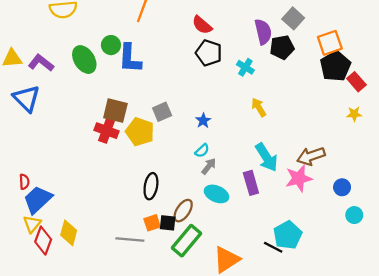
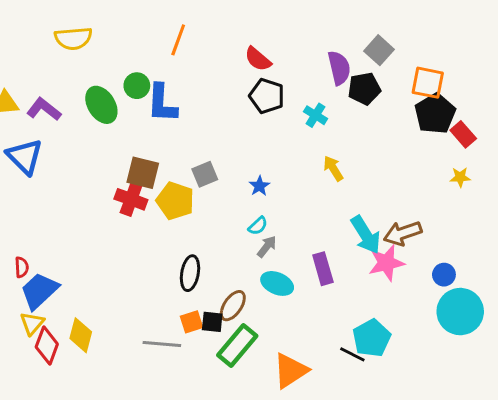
orange square: (330, 43) -> (428, 83), turned 30
cyan arrow: (266, 157) -> (366, 235), moved
cyan circle: (354, 215) -> (460, 312), size x2.0

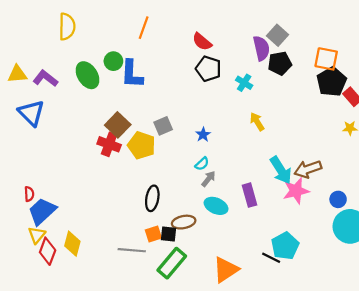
yellow semicircle: (73, 38) -> (67, 27), turned -84
gray square: (379, 50) -> (278, 35), moved
brown square: (143, 173) -> (118, 125), turned 30
brown ellipse: (233, 306) -> (184, 222), turned 45
green rectangle: (237, 345) -> (172, 263), moved

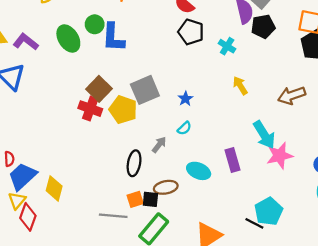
gray square: (163, 126) -> (145, 90), size x1.5
brown arrow: (308, 169) -> (292, 95), moved
gray arrow: (208, 179) -> (159, 145), moved
yellow diamond: (72, 244) -> (54, 188), moved

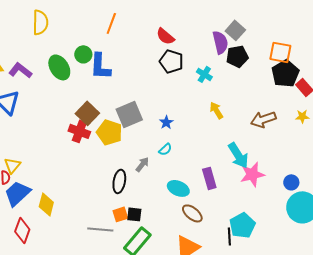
brown ellipse: (166, 187) -> (192, 213), moved, turned 50
yellow triangle: (17, 200) -> (12, 165), moved
black line: (254, 223) -> (229, 236), turned 60

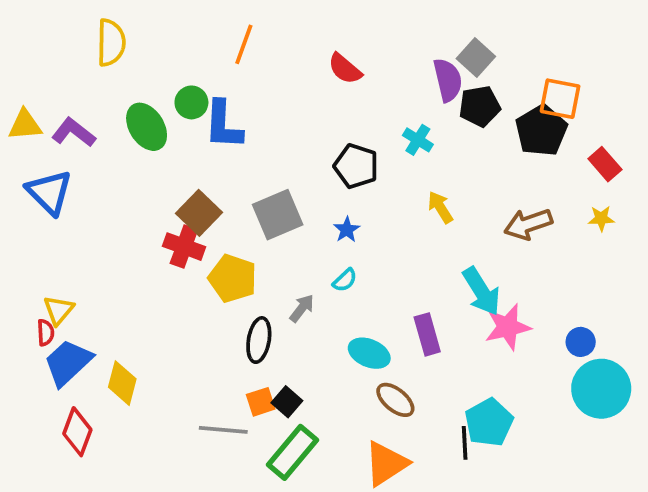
black pentagon: (171, 61) -> (356, 166), moved
black pentagon: (285, 73) -> (541, 131), moved
yellow pentagon: (109, 132) -> (233, 278), moved
black square: (134, 214) -> (287, 402), turned 35

